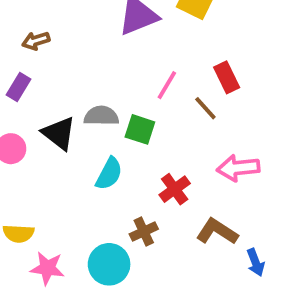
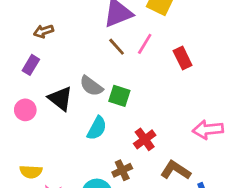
pink line: (167, 85) -> (145, 44), moved
brown line: (205, 108) -> (117, 47), moved
gray semicircle: (101, 116) -> (91, 86), turned -145
pink arrow: (238, 168) -> (208, 130), moved

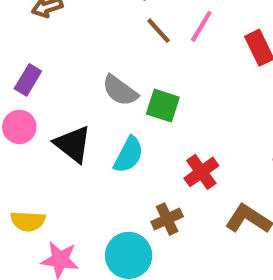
purple rectangle: (31, 65) -> (28, 80), moved
black triangle: (60, 99) -> (73, 144), moved

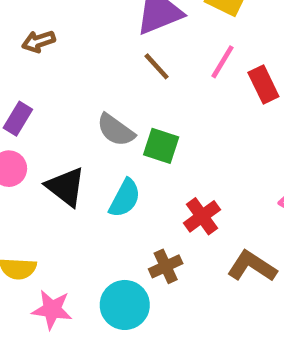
pink line: (201, 26) -> (222, 62), moved

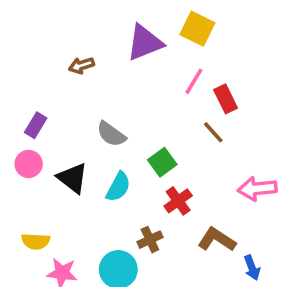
brown arrow: (38, 41) -> (81, 65), moved
brown line: (157, 66) -> (213, 132), moved
green square: (161, 146) -> (162, 162), moved, turned 36

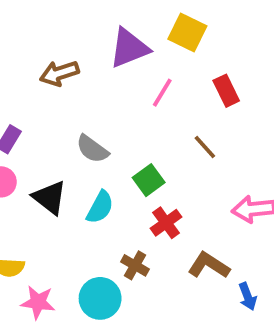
brown arrow: (81, 65) -> (59, 73), size x1.4
pink line: (194, 81) -> (162, 93), moved
red rectangle: (226, 99) -> (226, 91), moved
brown cross: (150, 240) -> (135, 265), turned -35

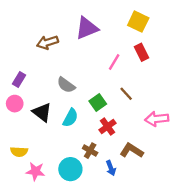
yellow square: (187, 33) -> (138, 22), moved
pink line: (162, 93) -> (114, 62), moved
brown line: (205, 147) -> (126, 94), moved
blue arrow: (248, 296) -> (111, 168), moved

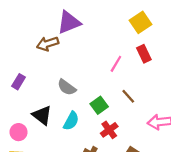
yellow square: (138, 22) -> (141, 22), turned 30
purple triangle: (87, 28) -> (69, 22), moved
pink circle: (15, 104) -> (19, 132), moved

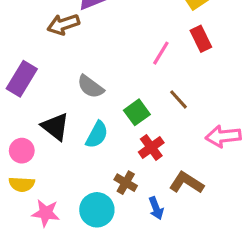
purple rectangle: (19, 82) -> (22, 79), size x1.5

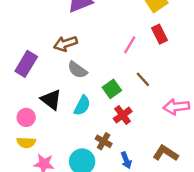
brown arrow: (63, 24) -> (65, 44), moved
brown L-shape: (186, 183) -> (165, 153), moved

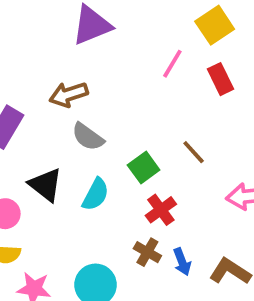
pink line: (130, 45) -> (172, 64), moved
brown cross: (104, 141) -> (147, 252), moved
blue arrow: (126, 160) -> (182, 262), moved

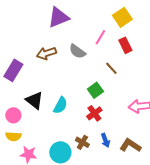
gray semicircle: (88, 137) -> (77, 51), moved
brown line: (194, 152) -> (111, 68), moved
green square: (144, 168) -> (95, 90), moved
brown cross: (147, 252) -> (82, 142), moved

